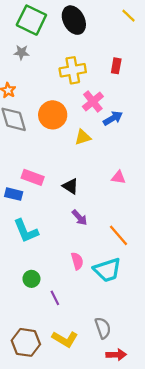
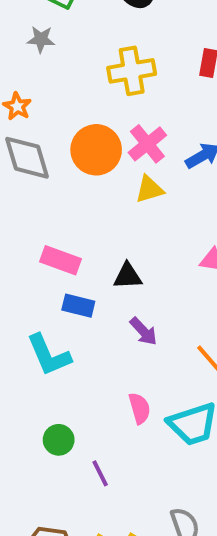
pink cross: (93, 102) -> (147, 144), moved
black triangle: (71, 186) -> (128, 276), turned -36
blue rectangle: (14, 194) -> (78, 306), moved

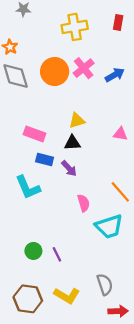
yellow triangle: (149, 189) -> (77, 121), moved
purple arrow: (143, 331) -> (69, 168), moved
pink semicircle: (140, 408) -> (84, 203), moved
green circle: (59, 440) -> (33, 251), moved

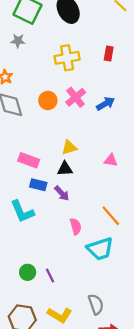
orange circle: (55, 72) -> (48, 100), size x0.7

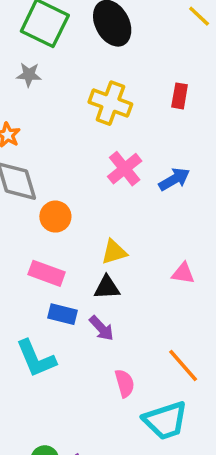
yellow cross: (67, 58) -> (110, 103), turned 30
orange circle: (48, 100) -> (55, 217), moved

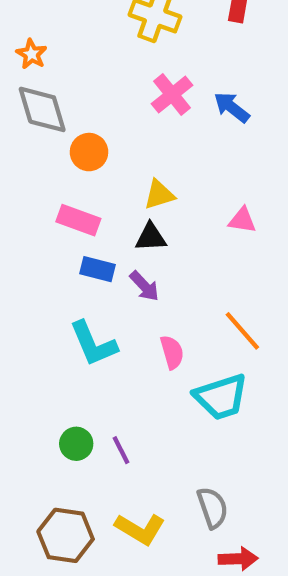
blue arrow: (174, 179) -> (232, 107), turned -112
cyan L-shape: (36, 358) -> (93, 344), moved

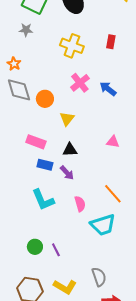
orange circle: (89, 152) -> (45, 99), moved
yellow triangle: (159, 195) -> (67, 119), moved, turned -35

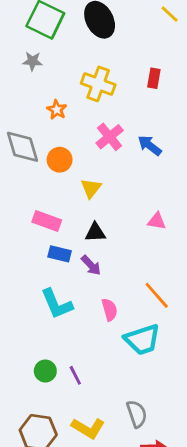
orange star: (14, 64) -> (57, 110), moved

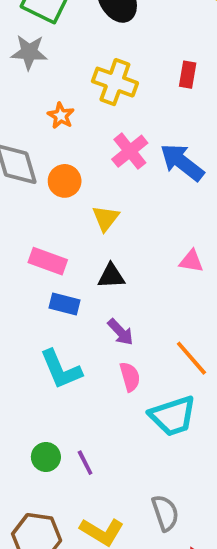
gray star: (32, 61) -> (29, 52), size x1.4
blue arrow: (150, 145) -> (182, 162), size x1.4
purple arrow: (91, 265) -> (121, 332), moved

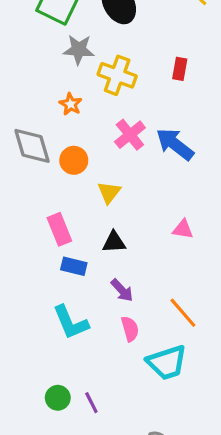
gray star: (29, 52) -> (79, 50), moved
pink rectangle: (48, 261) -> (59, 229), turned 48

